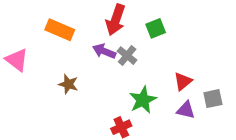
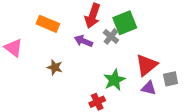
green square: (156, 28) -> (125, 23), size x1.5
gray cross: (127, 56) -> (111, 36), moved
red triangle: (183, 81) -> (146, 65), size x1.5

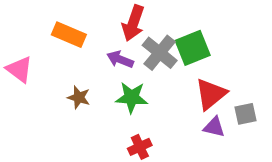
green square: (125, 23) -> (193, 48), moved
gray cross: (111, 36) -> (160, 53), size x1.5
green star: (114, 80) -> (132, 97), moved, turned 30

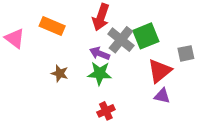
purple arrow: (120, 59) -> (100, 53), moved
pink triangle: (19, 69) -> (15, 38), moved
gray square: (245, 114) -> (186, 53), moved

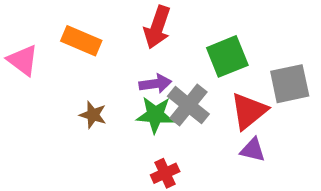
gray cross: (121, 40) -> (188, 105), moved
purple arrow: (100, 53) -> (155, 84), turned 150
gray square: (186, 53) -> (290, 84), size x1.5

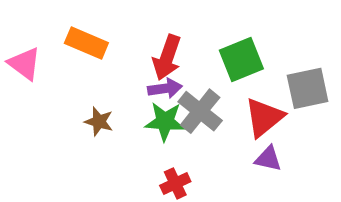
red arrow: (157, 27) -> (167, 57), moved

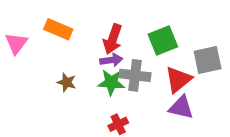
pink triangle: (24, 64) -> (16, 43), turned 30
gray cross: (200, 111) -> (135, 75), turned -32
purple triangle: (268, 159) -> (181, 107), size x1.4

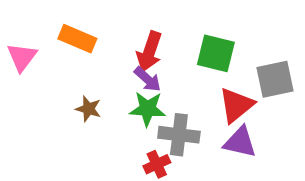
green square: (163, 40) -> (216, 53), turned 36
purple arrow: (111, 60) -> (148, 79), turned 50
gray cross: (135, 75) -> (179, 135), moved

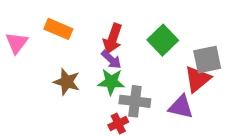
green square: (216, 53) -> (163, 40), turned 32
red triangle: (236, 105) -> (198, 79), moved
brown star: (88, 109) -> (67, 82), size x1.4

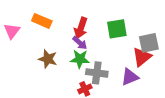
green square: (163, 40) -> (117, 29), turned 35
purple triangle: (181, 107) -> (130, 77), turned -36

